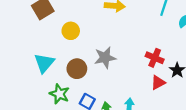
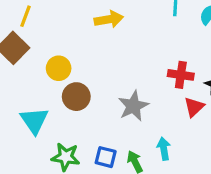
gray star: (105, 58) -> (133, 106), moved
brown circle: (77, 69) -> (76, 97), moved

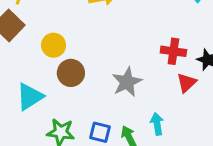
cyan triangle: (34, 121) -> (30, 97), turned 32

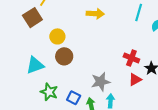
gray star: (127, 82) -> (101, 82), moved

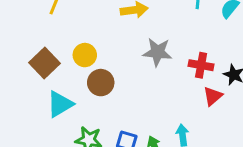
brown square: (32, 18) -> (44, 63), moved
gray star: (101, 82) -> (157, 52), moved, turned 30

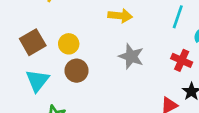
red cross: (201, 65) -> (182, 60), moved
cyan triangle: (60, 104) -> (37, 81), turned -35

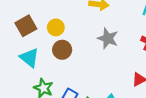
cyan triangle: (37, 81) -> (29, 58), turned -30

